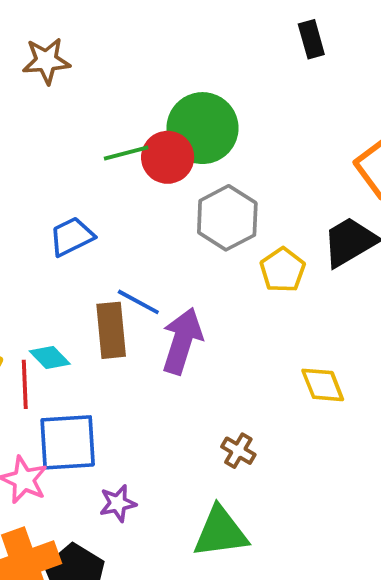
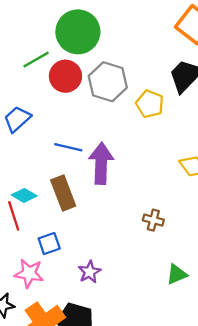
red circle: (168, 157) -> (65, 76), moved
brown rectangle: (111, 330) -> (63, 193), moved
blue square: (68, 442) -> (49, 244), size x0.6
green triangle: (220, 532) -> (177, 274), moved, size x0.6

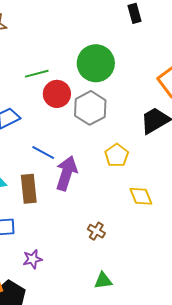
green circle: (78, 32) -> (96, 63), moved
yellow pentagon: (150, 104) -> (117, 155), moved

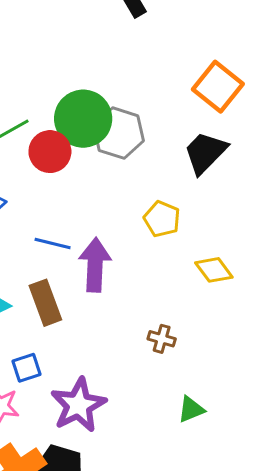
green circle: (96, 63) -> (83, 119), moved
gray hexagon: (90, 108) -> (119, 133), moved
purple star: (33, 259) -> (78, 405), size x1.8

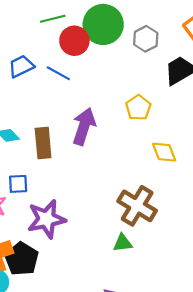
gray hexagon: (119, 133) -> (146, 39), moved, size x0.7
blue line: (53, 243) -> (58, 73), moved
brown cross: (162, 339) -> (137, 206), moved, size x2.0

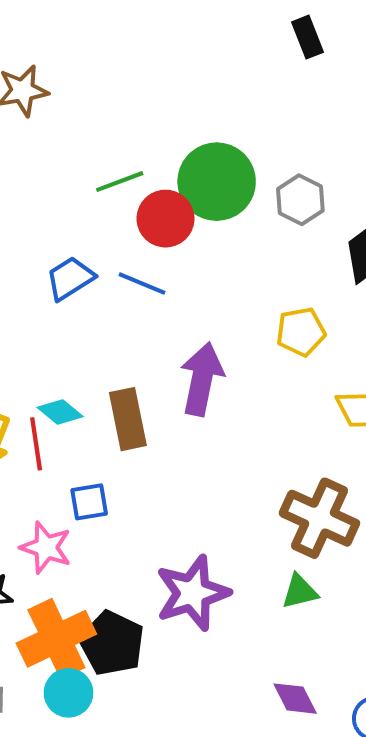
yellow pentagon: (138, 108) -> (301, 332), turned 30
purple star: (46, 219) -> (192, 593), moved

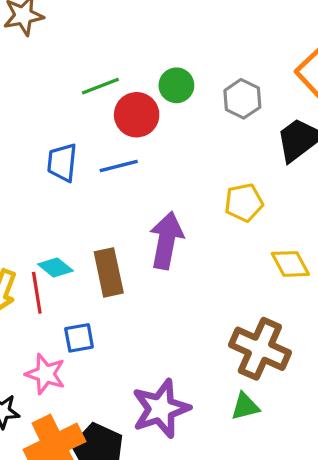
green circle: (217, 182) -> (176, 85), size x0.6
blue trapezoid: (70, 278) -> (62, 162), turned -51
blue line: (142, 284) -> (119, 166), turned -36

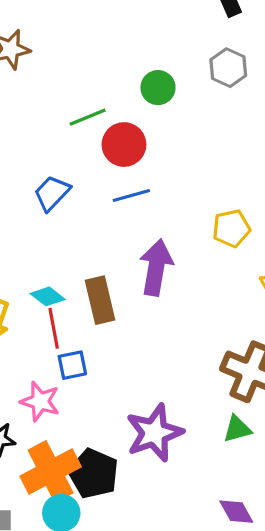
green circle: (176, 85) -> (158, 88), moved
gray hexagon: (242, 99) -> (228, 68), moved
blue trapezoid: (62, 162) -> (52, 193), turned 39
blue line: (119, 166) -> (131, 195), moved
red line: (37, 293) -> (54, 328), moved

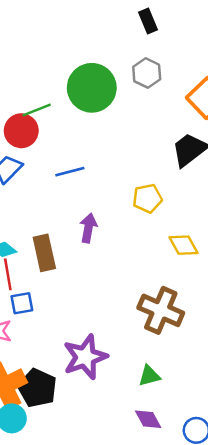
green circle: (158, 88) -> (92, 88), size x1.8
red circle: (124, 145) -> (21, 131), moved
purple arrow: (156, 267) -> (88, 228), size x0.7
green triangle: (237, 429) -> (149, 376), moved

